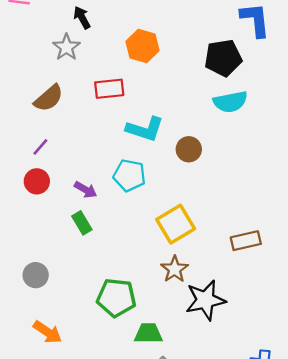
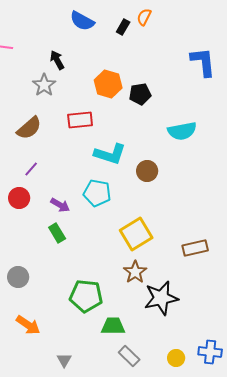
black pentagon: (223, 58) -> (140, 94), moved, size x0.7
purple line: (40, 147) -> (31, 169), moved

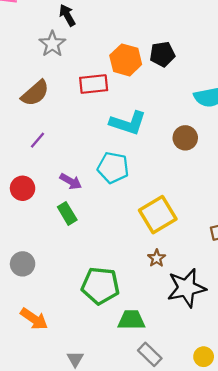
orange hexagon: (108, 84) -> (126, 60), moved
brown circle: (147, 171) -> (185, 138), moved
red circle: (19, 198) -> (23, 188), moved
brown star: (135, 272) -> (157, 258), size x0.7

